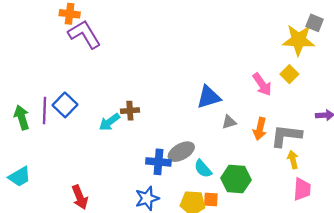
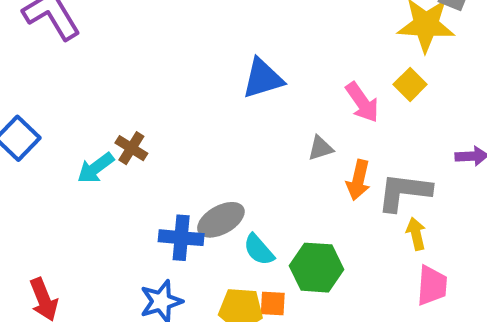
blue triangle: (209, 97) -> (263, 78), moved
brown cross: (130, 111) -> (131, 148), turned 36
gray triangle: (229, 122) -> (320, 148), moved

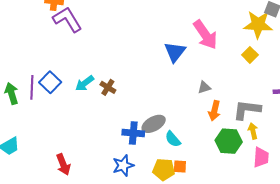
blue triangle: (263, 78) -> (175, 52), turned -35
pink arrow: (362, 102) -> (205, 35), moved, size x1.4
cyan arrow: (96, 168) -> (85, 83), moved
orange arrow: (358, 180) -> (214, 111), moved
green hexagon: (316, 268) -> (229, 141), moved

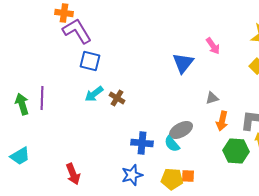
pink arrow: (205, 35) -> (213, 46), size x0.6
blue square: (50, 82) -> (90, 61), moved, turned -30
gray ellipse: (154, 124) -> (181, 130), moved
cyan semicircle: (173, 139) -> (172, 144), moved

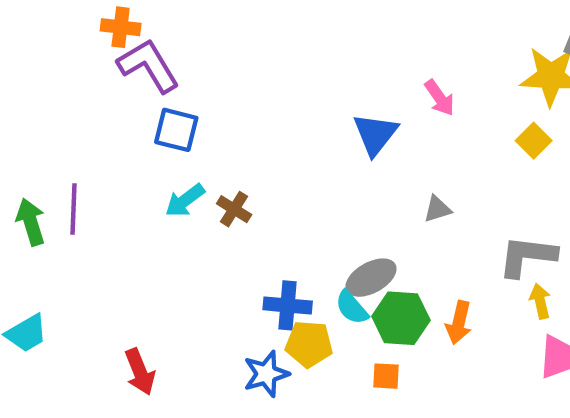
orange arrow: (222, 121) -> (459, 323), moved
green hexagon: (236, 151) -> (401, 318), moved
yellow pentagon: (172, 179) -> (309, 344), moved

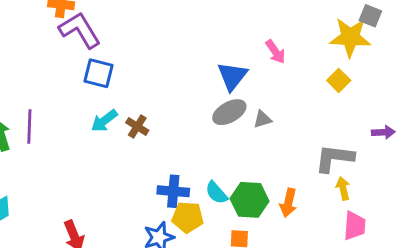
gray triangle: (437, 209) -> (262, 119), moved
gray ellipse: (371, 278) -> (229, 112), moved

